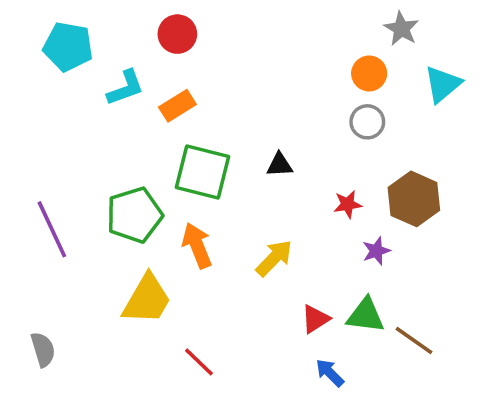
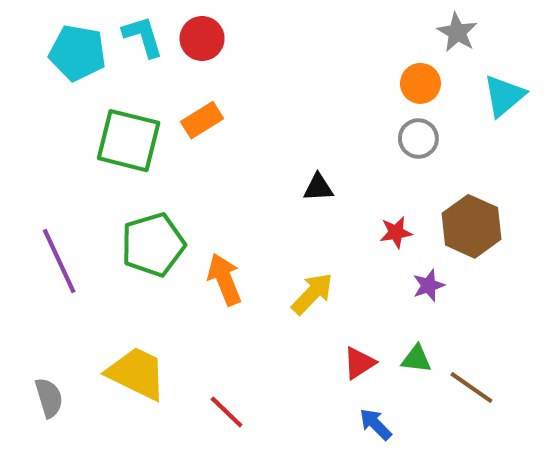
cyan L-shape: (125, 88) -> (143, 36), moved, turned -87
green square: (202, 172) -> (129, 141), moved
yellow trapezoid: (147, 299) -> (137, 373), moved, turned -94
green triangle: (366, 315) -> (416, 359), size x0.7

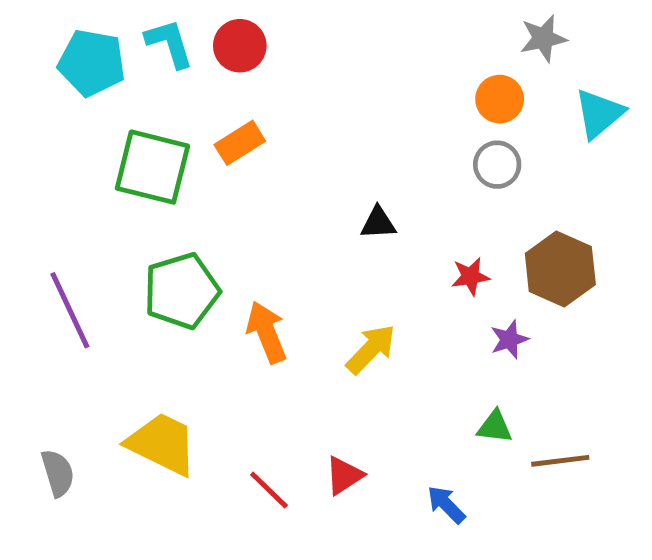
gray star: (457, 32) -> (543, 38), turned 30
red triangle: (359, 363) -> (344, 475), moved
brown line: (471, 388) -> (560, 461), turned -42

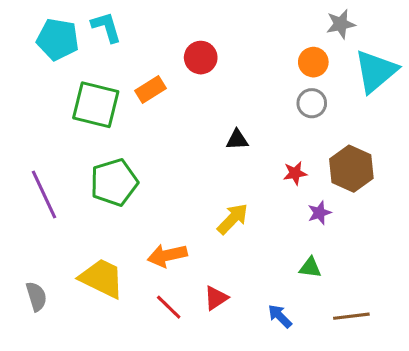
red circle: (240, 46) -> (201, 58), moved
cyan triangle: (599, 114) -> (376, 71), size x1.4
orange arrow: (267, 332) -> (167, 255), moved, turned -81
brown line: (560, 461) -> (351, 316), moved

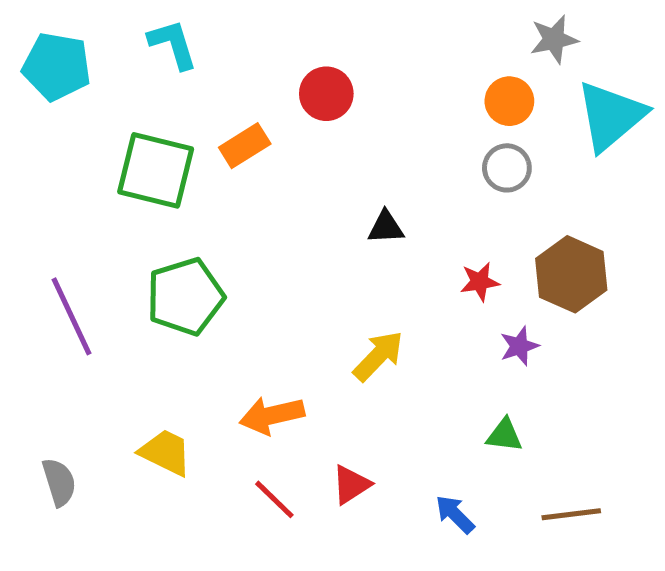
cyan pentagon: (58, 39) -> (57, 67), moved
yellow trapezoid: (102, 278) -> (166, 452), size x0.7

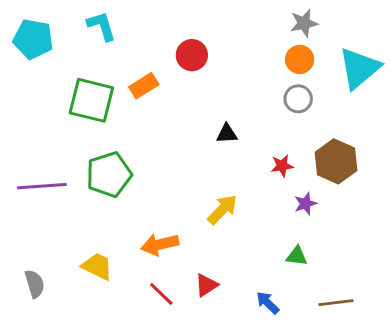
gray star: (554, 39) -> (304, 23), moved
purple line: (71, 316) -> (42, 186), turned -69

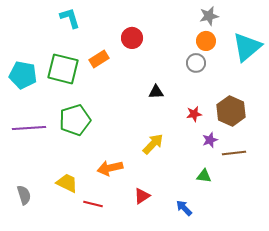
cyan pentagon: (33, 39) -> (23, 75), moved
gray circle: (298, 99) -> (196, 63), moved
red line: (161, 294) -> (93, 204), moved, turned -30
brown line: (336, 303) -> (234, 153), moved

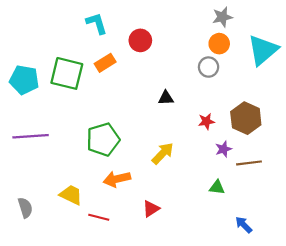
cyan L-shape: (70, 18) -> (97, 23), moved
green pentagon: (75, 120) -> (103, 139), moved
blue arrow: (184, 208) -> (244, 225), moved

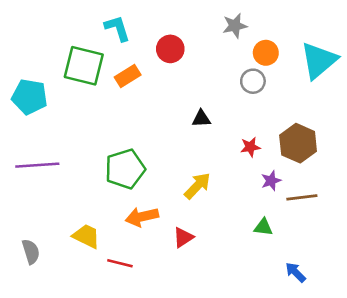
gray star: (222, 17) -> (235, 26), moved
green square: (67, 73) -> (84, 66), moved
red triangle: (151, 209) -> (183, 237), moved

